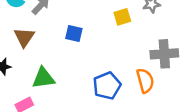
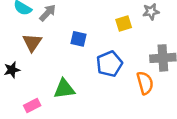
green triangle: (43, 78) -> (64, 89), moved
blue pentagon: (107, 86) -> (109, 64), moved

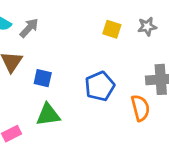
yellow square: (124, 23) -> (112, 29), moved, turned 35
blue square: (78, 39) -> (43, 78), moved

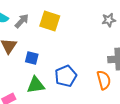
yellow square: (112, 29) -> (50, 21), moved, size x1.5
blue pentagon: (100, 86) -> (66, 76), moved

